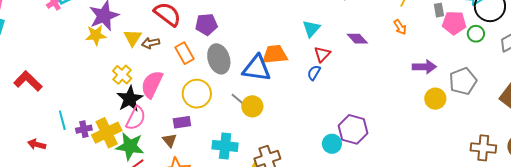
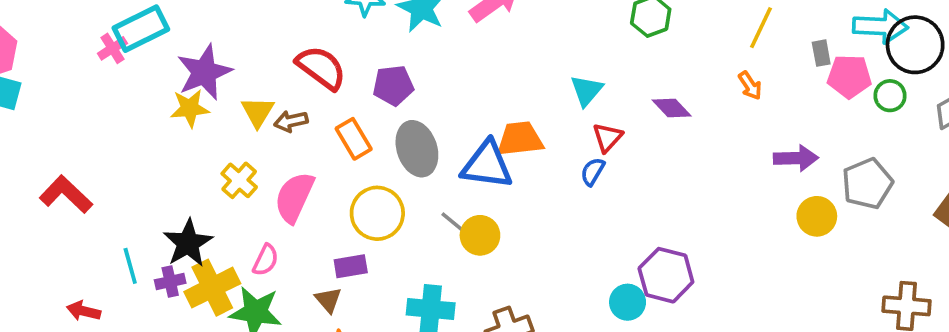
black star: (130, 99) -> (188, 243), moved
pink semicircle: (136, 118) -> (266, 260), size x0.7

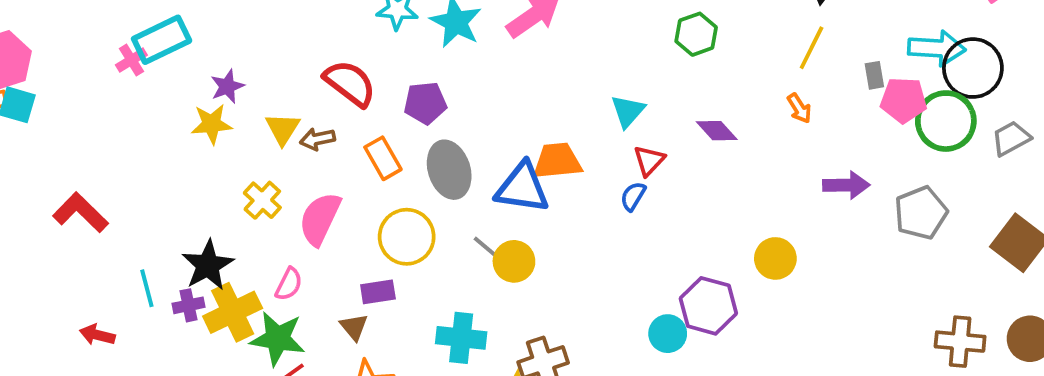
purple star: (204, 72) -> (227, 86), size x0.6
green circle: (890, 96) -> (946, 121), size x1.8
yellow circle: (817, 216) -> (775, 258), moved

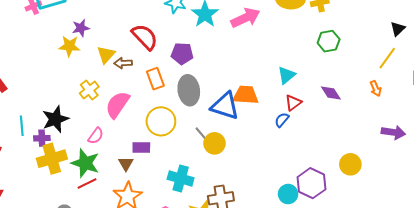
yellow cross: (233, 312) -> (52, 159), moved

